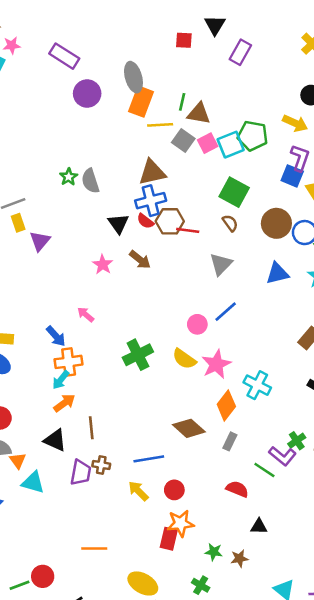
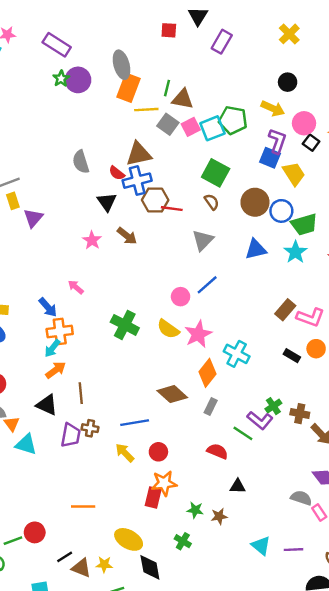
green star: (69, 177) -> (61, 79), moved
red semicircle: (145, 221) -> (117, 173), moved
green cross: (138, 355) -> (125, 325), turned -36

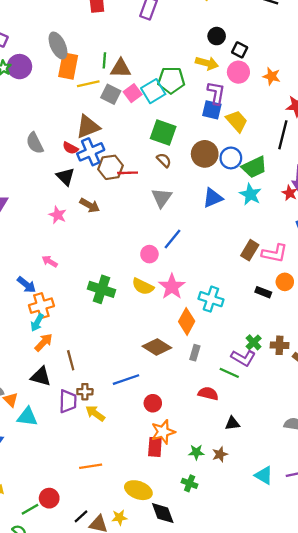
black square: (311, 143) -> (240, 50), moved
yellow arrow: (125, 453) -> (95, 413), moved

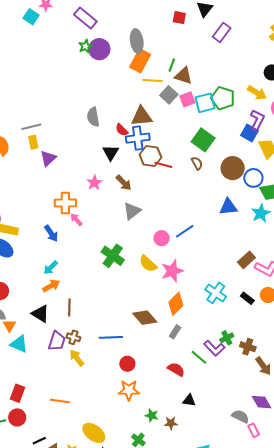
gray triangle: (162, 198) -> (132, 211), moved
cyan cross: (211, 299) -> (216, 293), moved
orange cross: (41, 306) -> (65, 203), moved
red rectangle: (155, 447) -> (17, 393), moved

